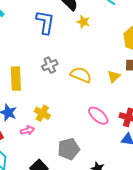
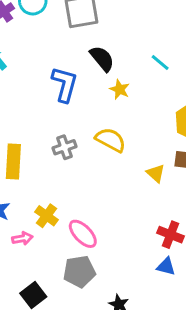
yellow semicircle: (81, 75) -> (111, 140), moved
yellow triangle: (114, 76) -> (156, 173), turned -40
pink ellipse: (98, 116) -> (83, 234), moved

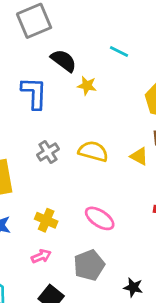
yellow semicircle: (111, 140) -> (93, 151), moved
pink ellipse: (83, 234) -> (100, 218), moved
pink arrow: (22, 238) -> (41, 256), moved

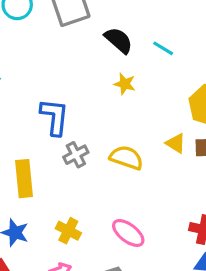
black semicircle: (64, 61) -> (119, 40), moved
blue L-shape: (34, 93) -> (54, 117), moved
yellow triangle: (139, 156) -> (176, 143), moved

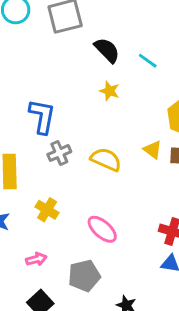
yellow cross: (68, 231) -> (47, 210), moved

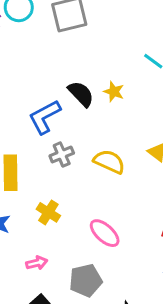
black semicircle: (107, 50) -> (81, 94), moved
blue L-shape: (42, 116) -> (45, 117), turned -129

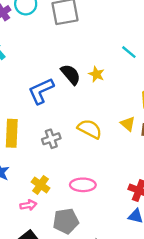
gray cross: (62, 155) -> (51, 139), moved
yellow cross: (48, 212) -> (41, 185), moved
pink ellipse: (105, 233) -> (83, 185), turned -45

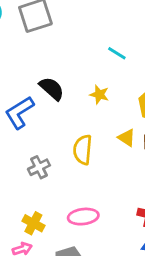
yellow star: (96, 74) -> (99, 95), moved
yellow semicircle: (90, 129) -> (83, 150), turned -105

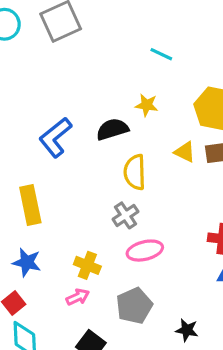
black semicircle: (52, 89) -> (112, 129), moved, turned -52
gray cross: (39, 167) -> (125, 215), moved

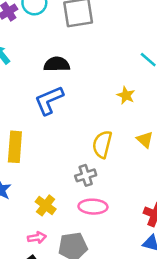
black semicircle: (112, 129) -> (57, 64), moved
pink arrow: (78, 297) -> (37, 237), moved

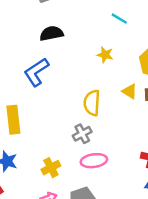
black semicircle: (57, 64) -> (51, 33), moved
yellow cross: (46, 205) -> (51, 168), turned 36

